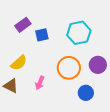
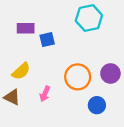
purple rectangle: (23, 25) -> (26, 28), turned 35
cyan hexagon: (79, 33) -> (89, 18), moved

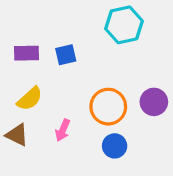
purple rectangle: (26, 28) -> (26, 53), moved
blue circle: (97, 105) -> (115, 146), moved

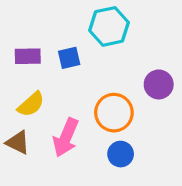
cyan hexagon: (124, 25) -> (109, 26), moved
purple circle: (154, 102) -> (159, 84), moved
pink arrow: (63, 130) -> (66, 137), size x1.6

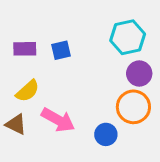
cyan hexagon: (109, 26) -> (128, 37), moved
orange circle: (114, 113) -> (133, 107), moved
pink arrow: (66, 137) -> (58, 120), turned -84

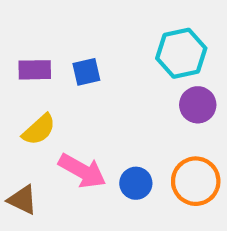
orange circle: (133, 107) -> (196, 181), moved
brown triangle: (16, 124) -> (22, 200), moved
blue circle: (106, 134) -> (136, 183), moved

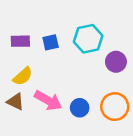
cyan hexagon: (181, 53) -> (88, 39), moved
brown triangle: (22, 200) -> (15, 102), moved

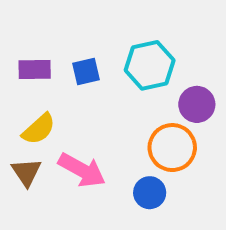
brown triangle: (15, 102) -> (26, 172), turned 30
orange circle: (115, 107) -> (172, 148), moved
blue circle: (80, 108) -> (150, 193), moved

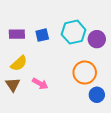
purple circle: (197, 104) -> (97, 39), moved
pink arrow: (82, 170) -> (40, 84), size x0.7
blue circle: (150, 193) -> (97, 95), moved

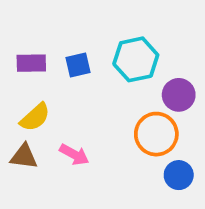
purple circle: (97, 39) -> (179, 95), moved
brown triangle: (13, 85) -> (24, 156), turned -49

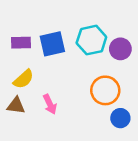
blue square: (78, 65) -> (52, 44), size x1.5
purple circle: (179, 95) -> (120, 49), moved
pink arrow: (74, 155) -> (50, 104), turned 36

